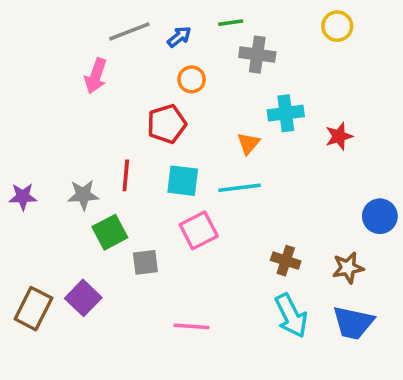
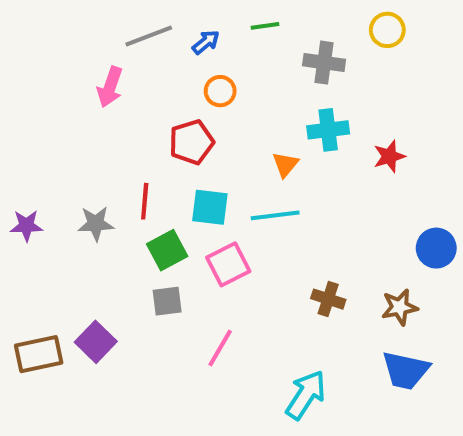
gray cross: (257, 55) -> (324, 63), moved
green square: (110, 232) -> (167, 250), moved
brown rectangle: (33, 309) -> (39, 354), turned 51
cyan arrow: (291, 316) -> (306, 395), moved, turned -120
pink line: (192, 326) -> (220, 348), moved, turned -64

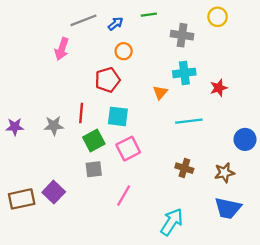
cyan line: (275, 215) -> (189, 121), moved

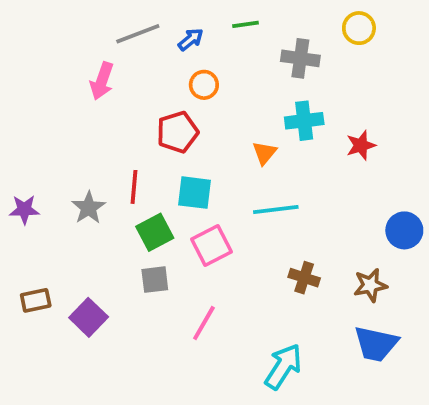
cyan line: (189, 121) -> (276, 210), moved
gray star: (54, 126) -> (89, 208), turned -30
brown rectangle: (22, 199) -> (36, 300), moved, size x0.7

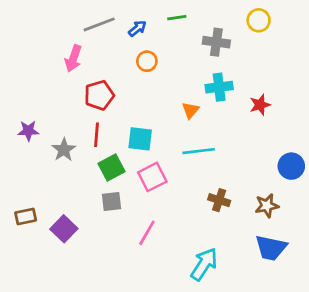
red pentagon: (177, 132) -> (99, 95), moved
purple star: (24, 210) -> (28, 131), moved

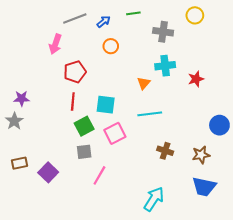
gray star: (64, 150) -> (14, 121), moved
pink line: (147, 233) -> (99, 175), moved

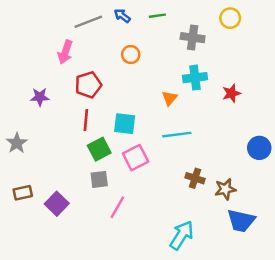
blue arrow: (104, 22) -> (122, 16), moved, turned -104
purple star: (22, 98) -> (40, 97), moved
brown star: (201, 155) -> (225, 189), moved

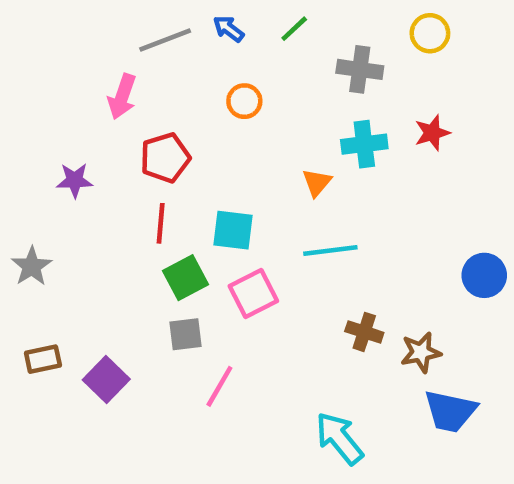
green line: (157, 16) -> (294, 29), turned -35
red star: (231, 93) -> (432, 133), moved
cyan arrow: (182, 235) -> (339, 438), turned -72

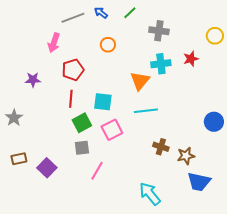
yellow circle: (430, 33) -> (215, 36), moved
orange triangle: (317, 183) -> (140, 81), size x1.5

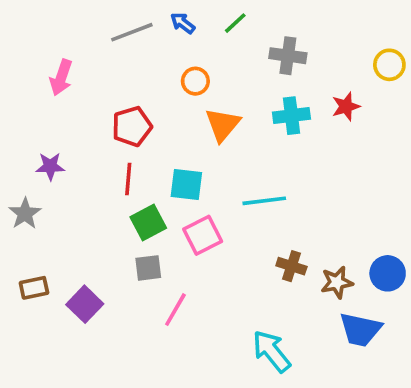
pink arrow: (54, 43) -> (61, 77), moved
purple star: (33, 80) -> (50, 166), moved
orange triangle: (140, 81) -> (223, 125), moved
blue circle: (214, 122) -> (388, 273), moved

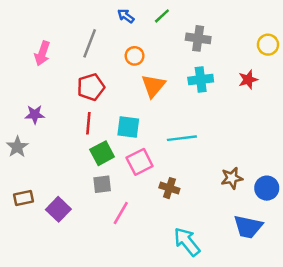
gray line: (132, 32) -> (90, 43), moved, turned -48
red star: (346, 106) -> (248, 80), moved
brown cross: (291, 266) -> (169, 188), moved
brown star: (337, 282) -> (232, 178), moved

